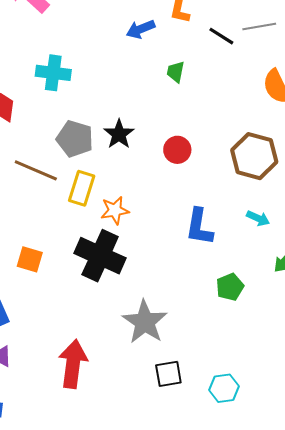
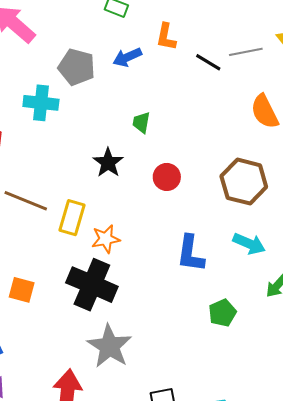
green trapezoid: (176, 72) -> (141, 122), moved
gray pentagon: (75, 139) -> (77, 67), moved
cyan arrow: (258, 218) -> (249, 244), size x1.4
gray star: (145, 322) -> (109, 346), moved

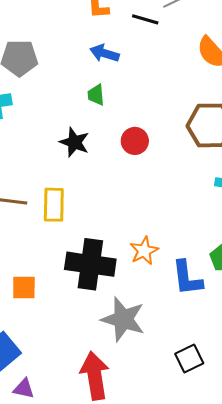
blue arrow: (127, 57) -> (104, 53), moved, turned 56
orange star: (106, 239) -> (144, 251), moved
blue L-shape: (191, 254) -> (187, 278), moved

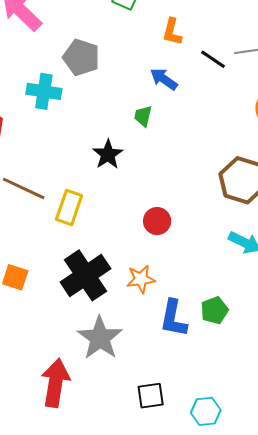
red circle: (135, 141) -> (157, 221), moved
black cross: (90, 264) -> (86, 275), turned 30

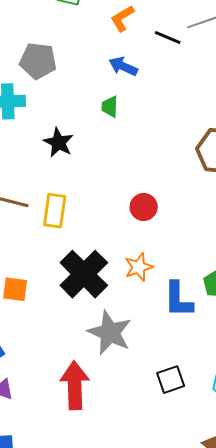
orange L-shape: (172, 32) -> (122, 18), turned 56
black star: (108, 154) -> (58, 142), moved

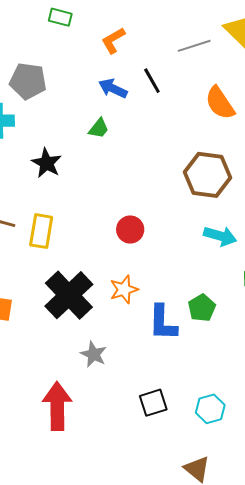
black line: (168, 38) -> (152, 81), moved, turned 36
green trapezoid: (110, 107) -> (99, 128), turned -145
gray star: (110, 333) -> (94, 354), size x0.6

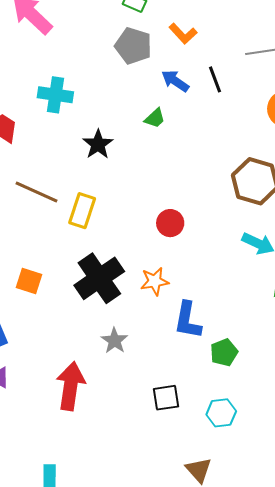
orange L-shape: (113, 40) -> (183, 34), turned -112
gray pentagon: (28, 81) -> (133, 46), moved
green pentagon: (202, 308) -> (224, 352), moved

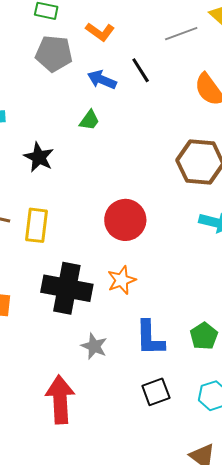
red circle: (170, 223) -> (125, 220), size x1.5
black cross: (99, 278) -> (67, 288), turned -33
blue L-shape: (188, 320) -> (150, 338), moved

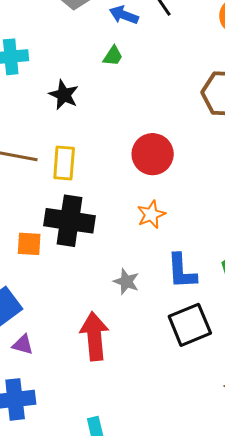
black cross: (67, 288) -> (69, 221), moved
black square: (156, 392) -> (190, 325), size x1.5

